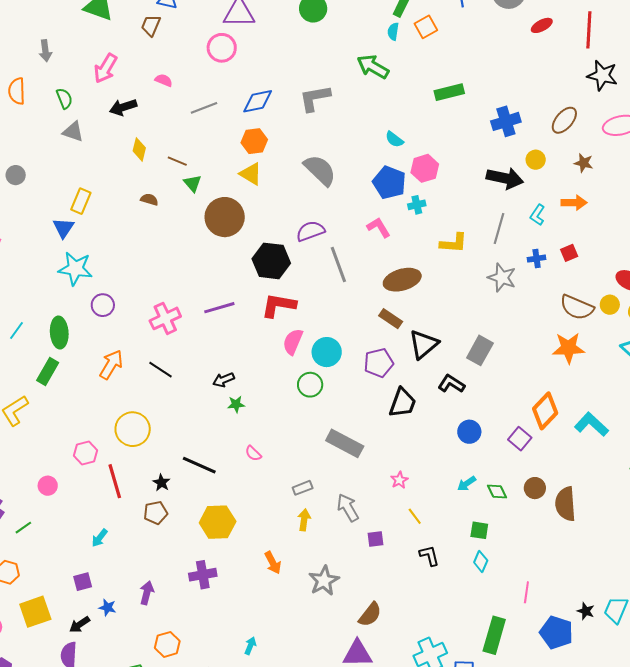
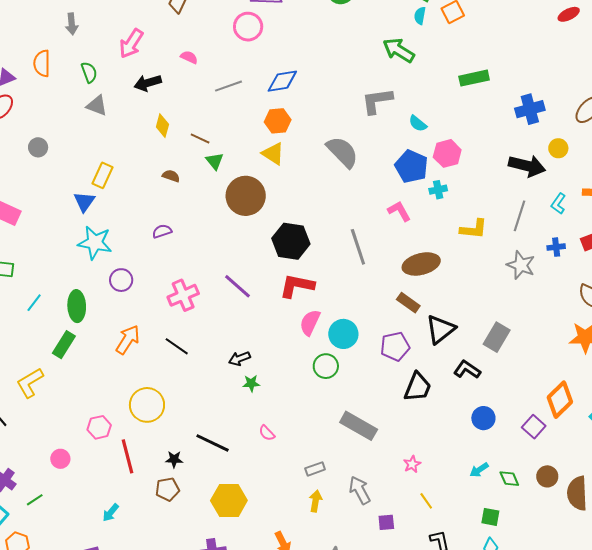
gray L-shape: (315, 98) -> (377, 101), moved
purple semicircle: (310, 231) -> (162, 231), moved, size x0.7
purple line: (219, 308) -> (238, 286), turned 56
black star: (161, 483) -> (174, 459), turned -30

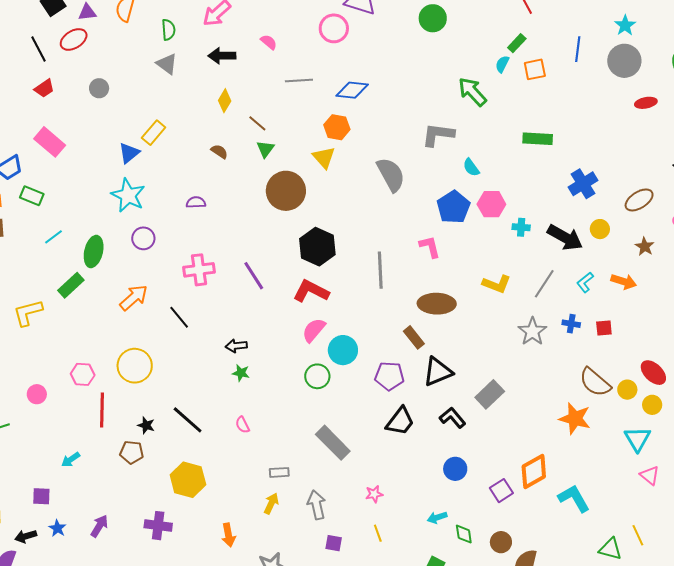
blue cross: (530, 109) -> (583, 184), turned -32
cyan cross: (438, 190) -> (521, 227), moved

